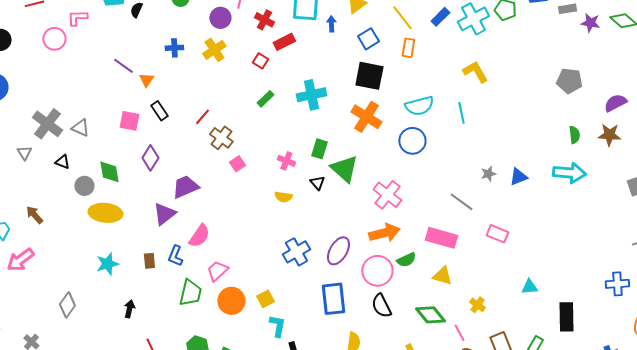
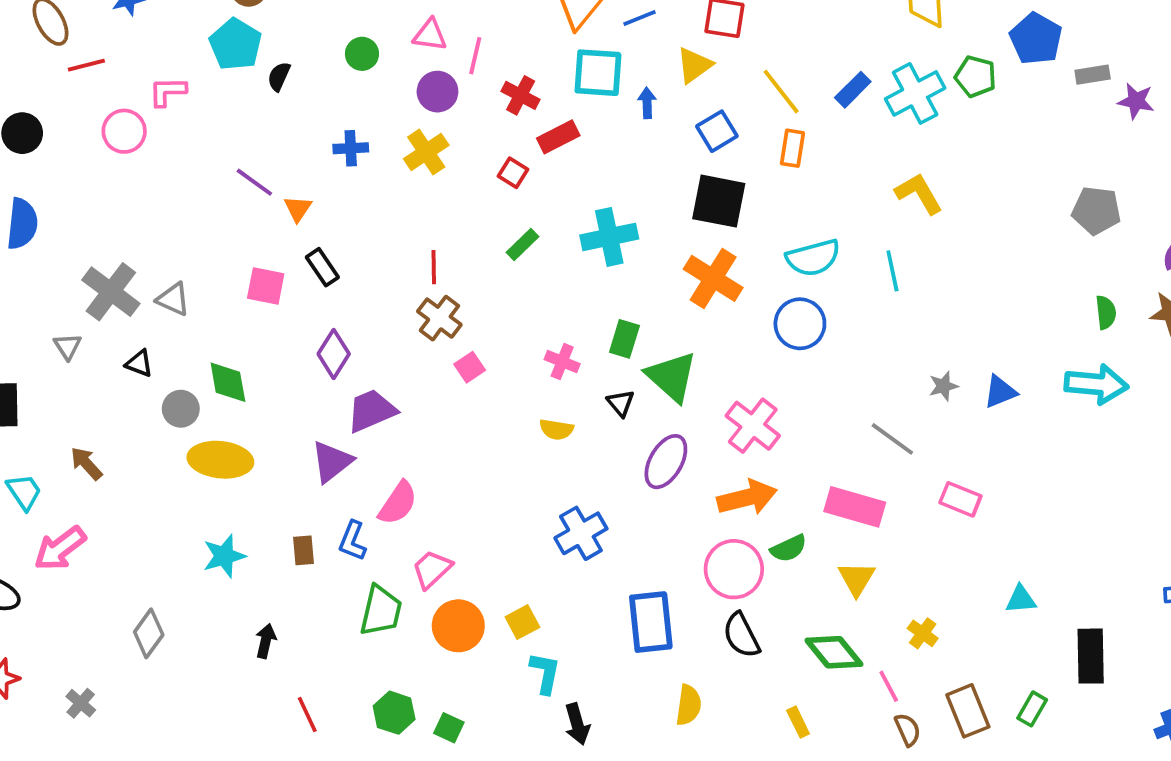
red line: (202, 117) -> (434, 267), moved, turned -42
purple diamond: (150, 158) -> (334, 354), moved
purple ellipse: (338, 251) -> (666, 462), moved
yellow triangle: (442, 276) -> (857, 579), turned 45

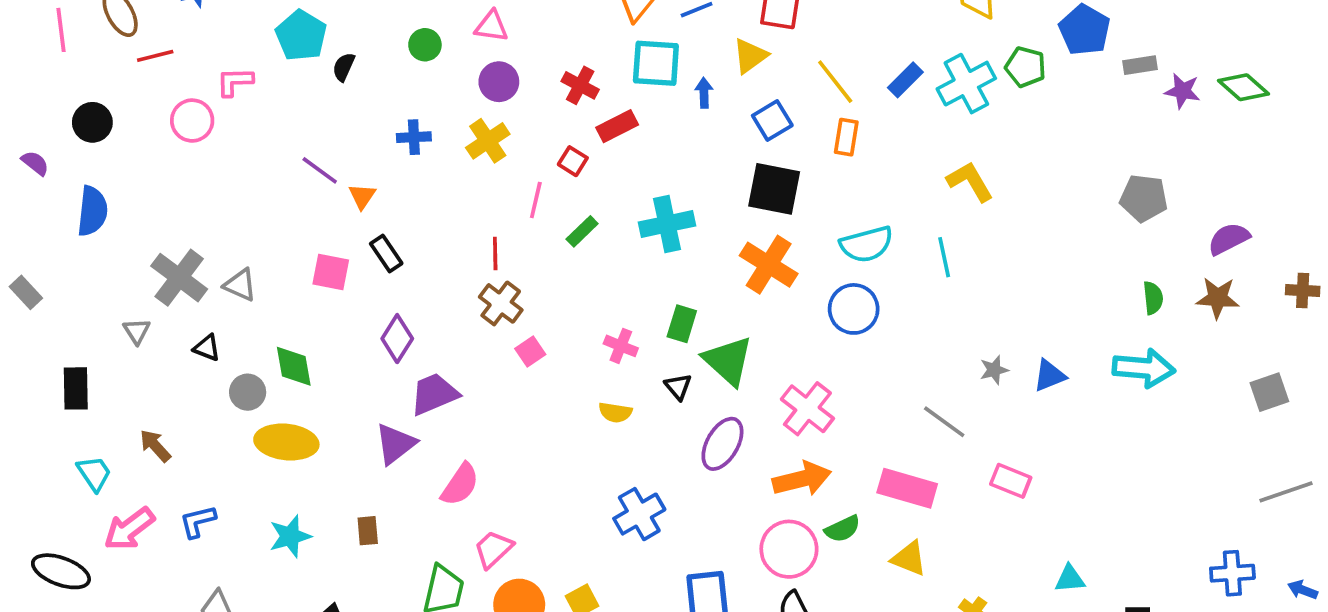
pink line: (475, 56) -> (536, 200), moved
blue L-shape: (353, 541) -> (198, 521), moved, turned 54
yellow triangle: (857, 579) -> (909, 558), turned -39

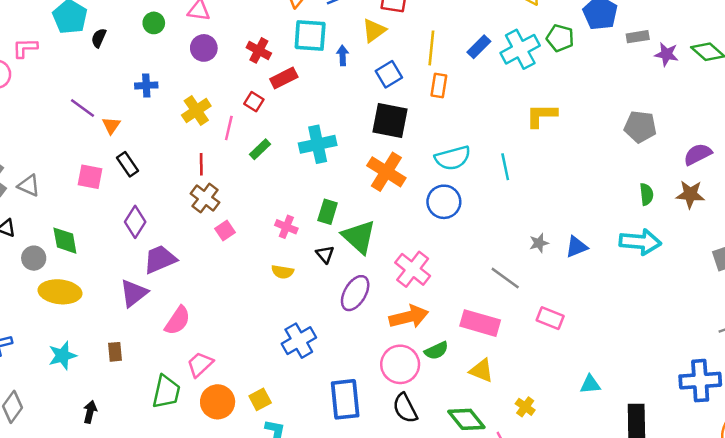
yellow line: (835, 82) -> (431, 48), turned 44
yellow cross: (488, 141) -> (196, 110), moved
yellow L-shape: (970, 181) -> (541, 115), moved, turned -60
blue cross: (1232, 573) -> (700, 381), size x1.4

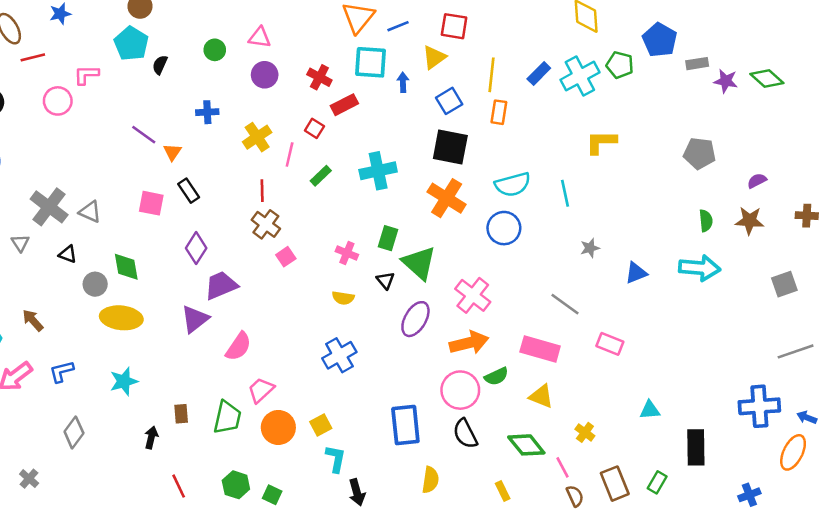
purple semicircle: (698, 154) -> (757, 181), size x0.7
gray star: (539, 243) -> (590, 248), moved
blue cross: (299, 341) -> (339, 355), moved
brown rectangle: (115, 352) -> (181, 414), moved

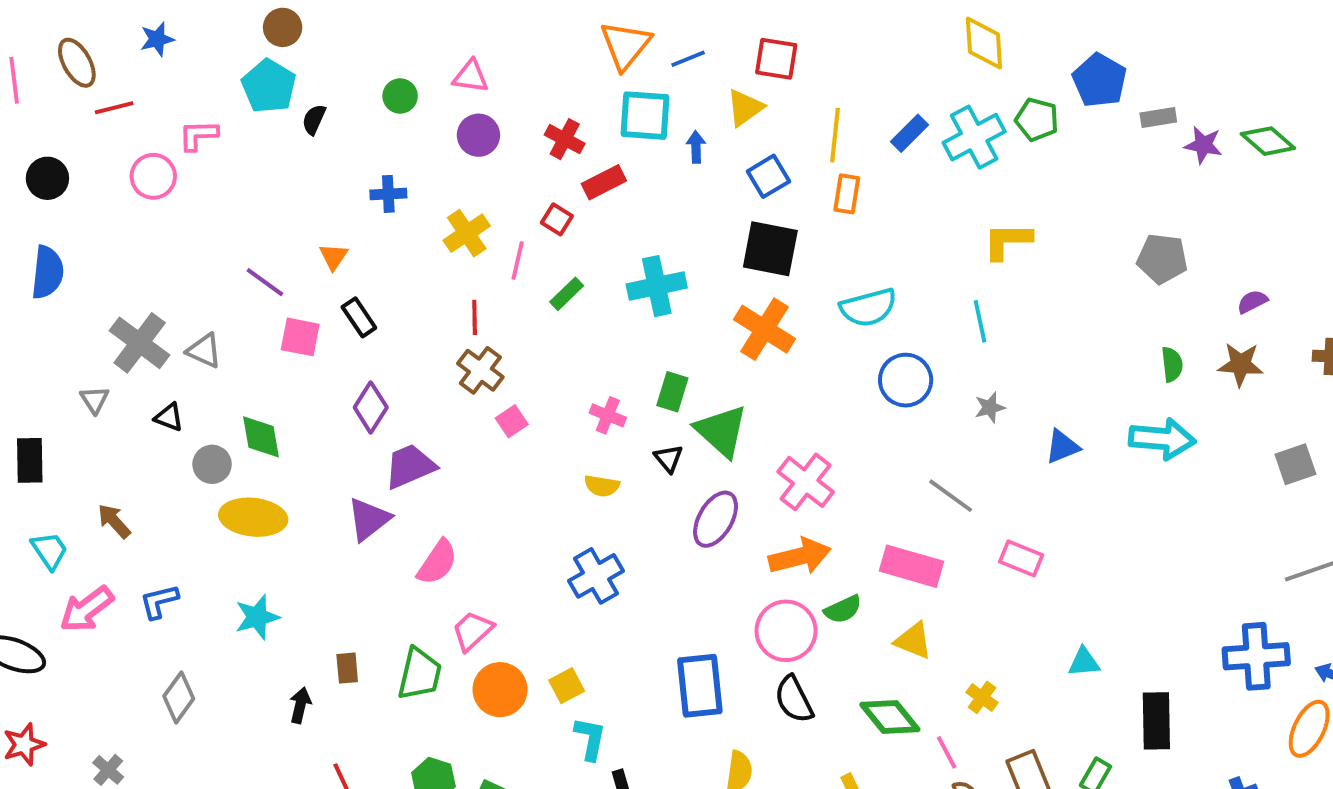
purple line: (144, 135) -> (265, 282), moved
cyan line: (565, 193) -> (980, 321), moved
blue circle: (504, 228) -> (906, 380), moved

